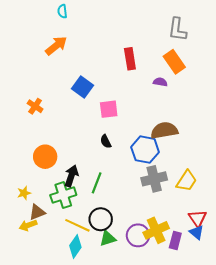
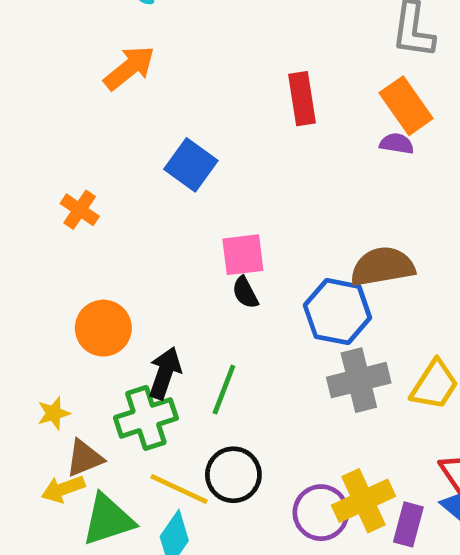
purple semicircle: (160, 82) -> (397, 144), moved
pink square: (109, 109) -> (243, 255), moved
green triangle: (108, 238) -> (108, 520), moved, size x1.4

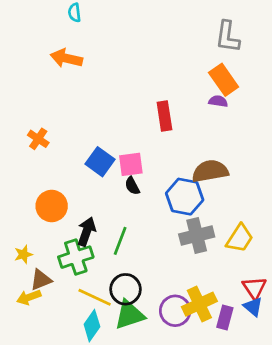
orange arrow: (129, 68) -> (66, 58), turned -128
red rectangle: (302, 99) -> (164, 116), moved
blue square: (191, 165) -> (100, 162), moved
green triangle: (108, 520) -> (130, 315), moved

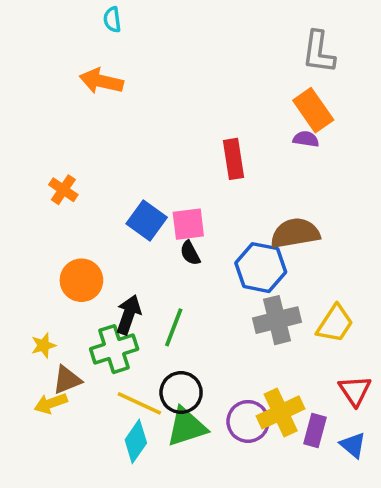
blue triangle: (253, 307) -> (353, 445), moved

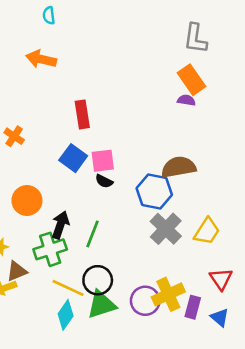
red rectangle: (234, 159) -> (82, 114), moved
black semicircle: (190, 253) -> (104, 181), turned -36
gray cross: (277, 320) -> (166, 229), turned -32

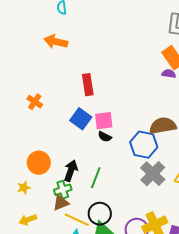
orange circle: (27, 201) -> (39, 163), moved
green cross: (50, 249) -> (63, 190), size x0.7
brown triangle: (17, 271) -> (61, 203), moved

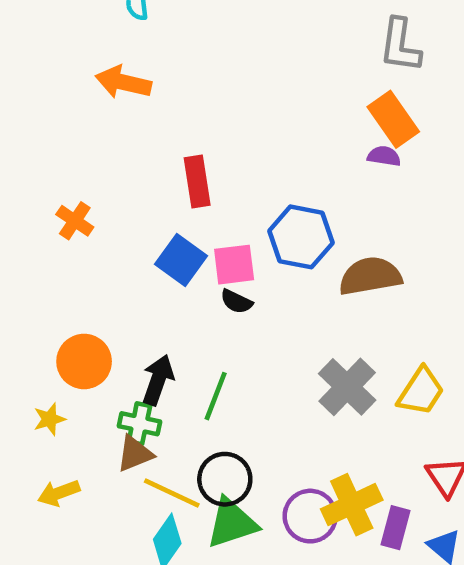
blue hexagon: (144, 145) -> (301, 237), moved
green cross: (63, 190) -> (139, 424), turned 30

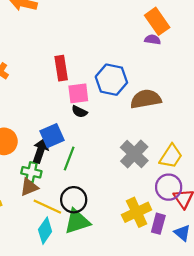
red rectangle: (197, 182) -> (61, 68), moved
blue square: (181, 260) -> (52, 136), moved, turned 30
purple circle: (310, 516) -> (169, 187), moved

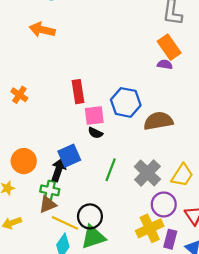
green line: (69, 159) -> (111, 170), moved
purple circle: (169, 187) -> (164, 204), moved

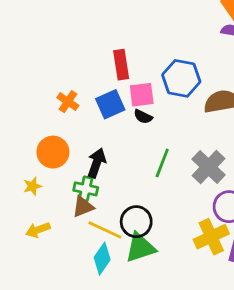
orange cross: (19, 95) -> (68, 102), moved
blue square: (69, 156) -> (110, 104), moved

